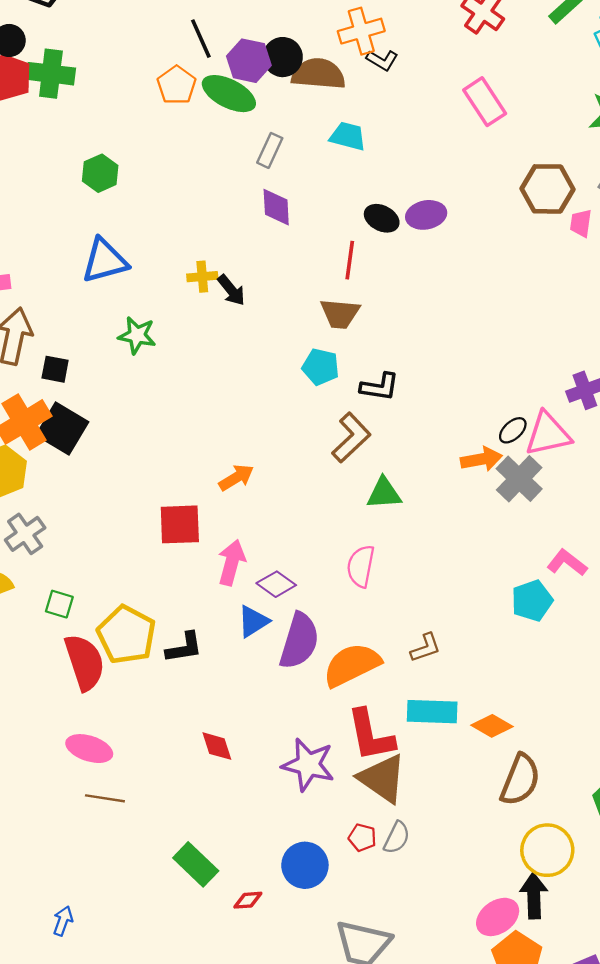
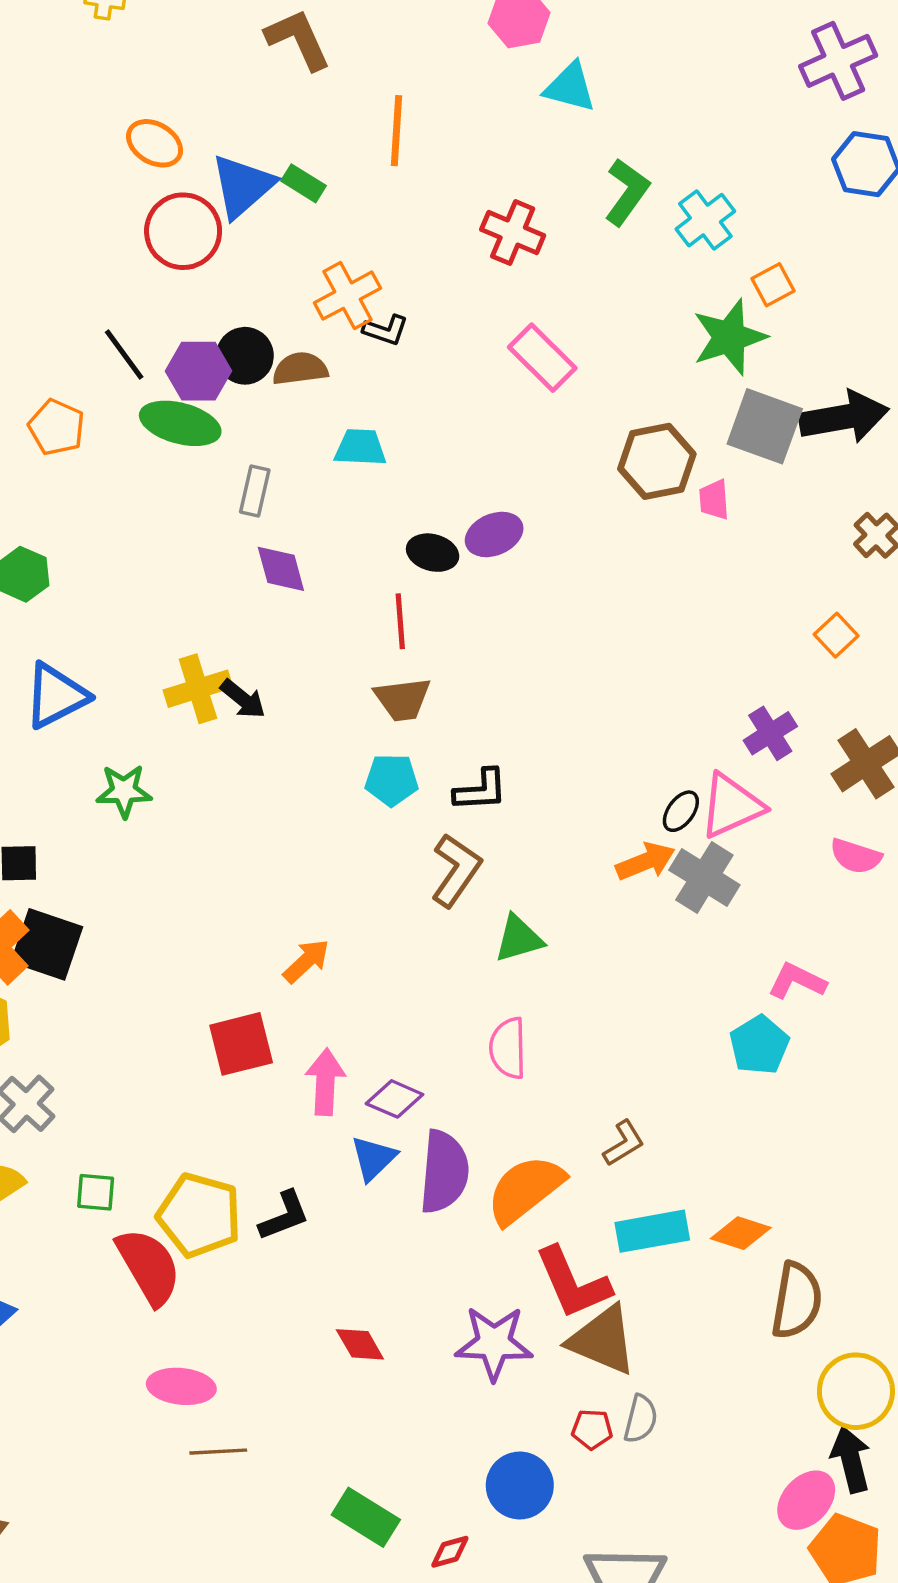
brown semicircle: (318, 74) -> (300, 369), size x0.7
orange pentagon: (177, 85) -> (56, 427), moved
yellow cross: (202, 277) -> (198, 689), size x1.5

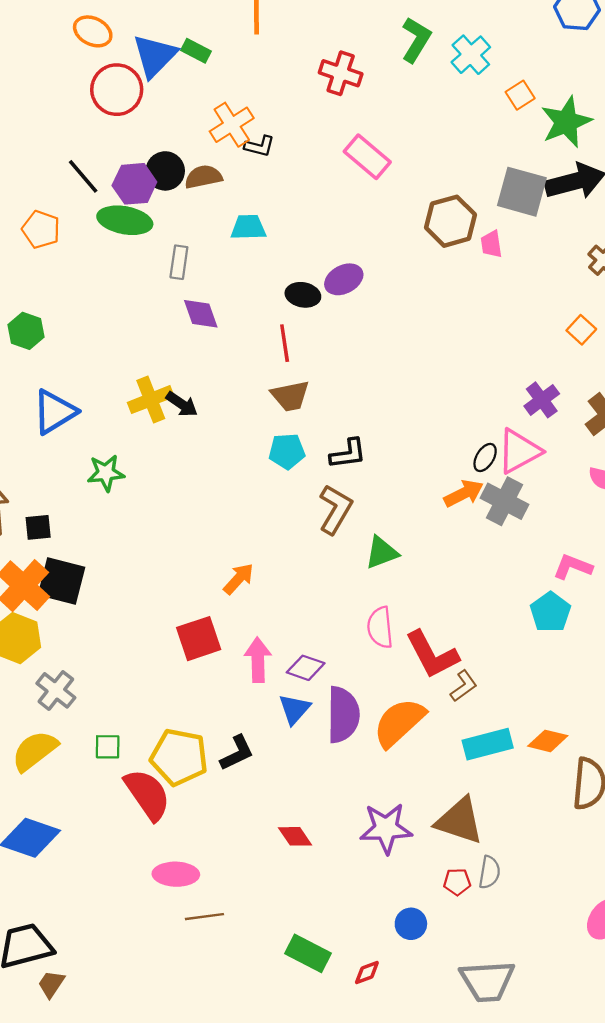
green star: (729, 337) -> (566, 122), moved
red L-shape: (573, 1283) -> (432, 655), moved
blue circle: (520, 1485) -> (411, 924), size x0.7

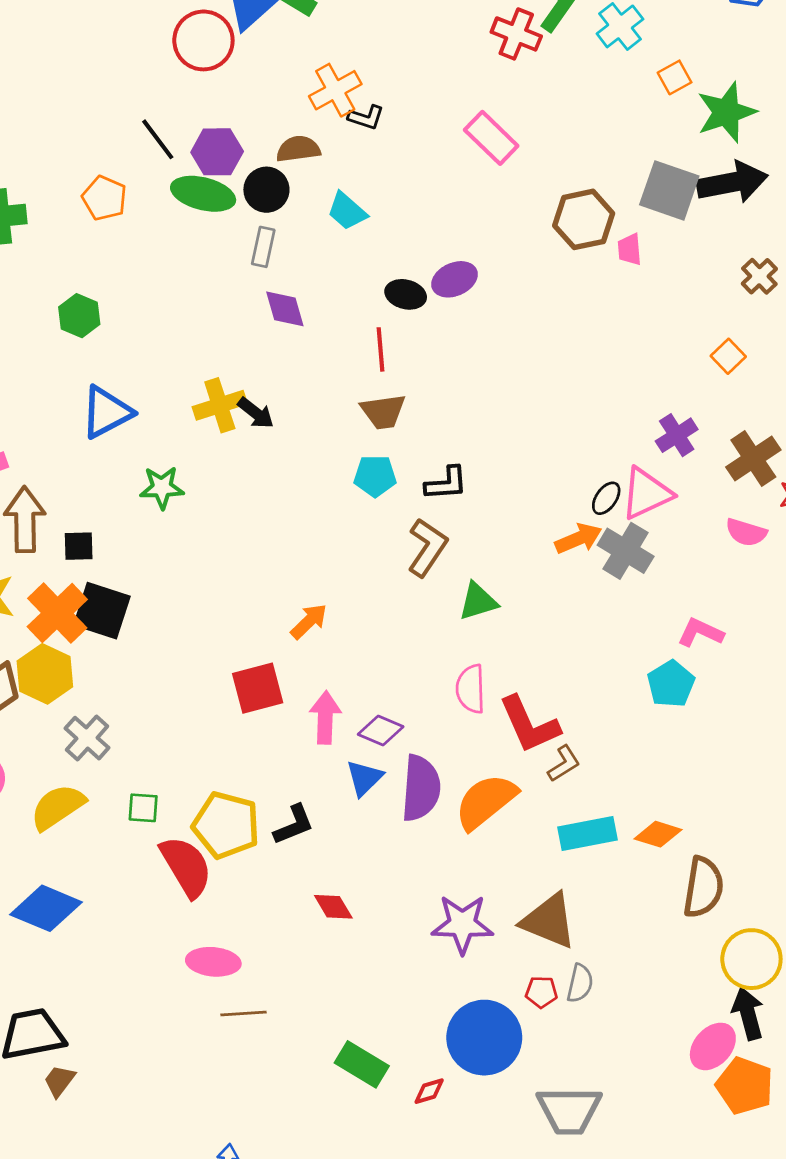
red cross: (341, 73) -> (516, 34), moved
black circle: (165, 171) -> (266, 190), moved
cyan trapezoid: (248, 227) -> (347, 211), turned -141
red diamond: (295, 836) -> (333, 907), moved
blue circle: (411, 924) -> (484, 1038), size x2.0

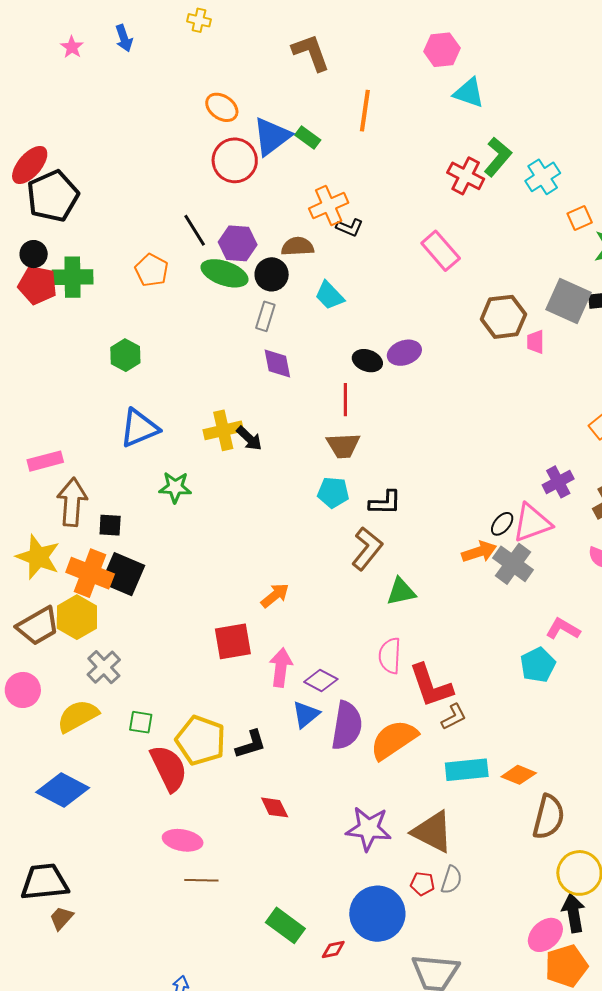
orange cross: (57, 613) -> (90, 573), turned -30
orange pentagon: (745, 1086) -> (566, 966), turned 30

